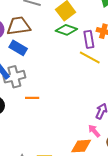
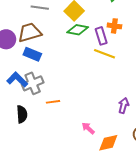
pink arrow: (94, 131) -> (88, 128), moved

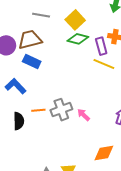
gray cross: (33, 83) -> (61, 110), moved
orange line: (53, 102) -> (38, 110), moved
pink arrow: (88, 128) -> (84, 115), moved

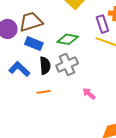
green diamond: (78, 39) -> (68, 39), moved
gray cross: (61, 110) -> (67, 65), moved
black semicircle: (19, 121) -> (45, 66), moved

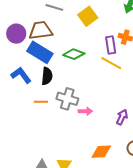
blue rectangle: (34, 44) -> (40, 52), size x1.4
gray cross: (67, 65) -> (67, 99), moved, turned 30
pink arrow: (89, 94) -> (85, 111), turned 128

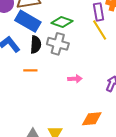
yellow line: (111, 63) -> (100, 30), turned 30
gray cross: (67, 99) -> (58, 44), moved

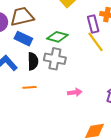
blue rectangle: (28, 21) -> (23, 39), size x0.7

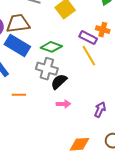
purple rectangle: (93, 24) -> (88, 38), turned -54
blue rectangle: (23, 39) -> (17, 46), size x1.4
black semicircle: (33, 61) -> (59, 82), moved, turned -138

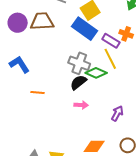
blue rectangle: (17, 46) -> (84, 29), moved
green diamond: (51, 47) -> (96, 73), moved
gray cross: (47, 69) -> (79, 63), moved

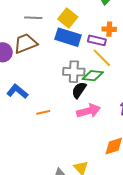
pink arrow: (81, 105) -> (89, 111), size x1.6

